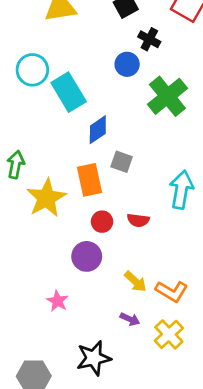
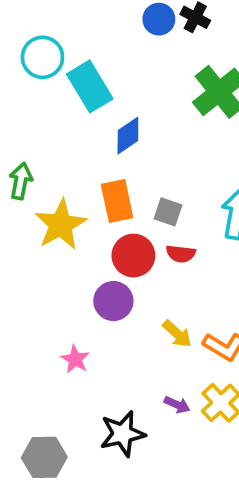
blue circle: (127, 64) -> (159, 19), moved
gray square: (122, 162) -> (168, 212), moved
red circle: (102, 222) -> (133, 256), size x1.5
purple arrow: (130, 319) -> (177, 405), moved

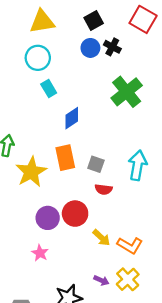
cyan circle: (42, 57) -> (38, 58), moved
cyan rectangle: (90, 86) -> (49, 89), size x0.6
red circle: (133, 256) -> (75, 214), moved
purple circle: (113, 301) -> (48, 218), moved

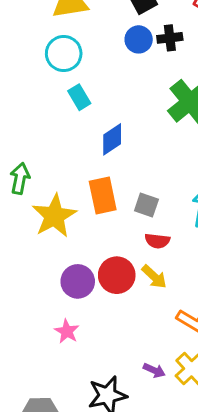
black cross: (112, 47) -> (170, 38), turned -35
yellow arrow: (101, 238) -> (154, 277), moved

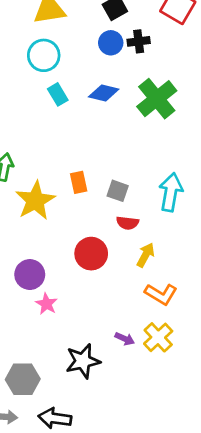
blue diamond: (112, 139) -> (104, 93), moved, turned 48
orange rectangle: (103, 196) -> (79, 182), size x0.7
yellow arrow: (154, 277) -> (146, 255), moved, turned -105
purple circle: (78, 281) -> (30, 275), moved

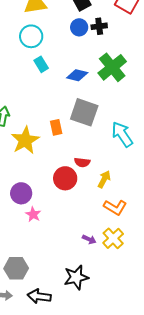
blue diamond: (104, 93) -> (77, 75), moved
gray square: (118, 191) -> (84, 112), moved, size x1.8
cyan arrow: (171, 192) -> (122, 134), turned -44
red semicircle: (127, 223) -> (82, 162), moved
black star: (83, 361) -> (76, 277), moved

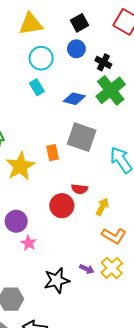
black cross: (99, 26) -> (103, 62), moved, turned 35
cyan circle: (31, 36) -> (41, 58), moved
black star: (76, 277) -> (57, 280), moved

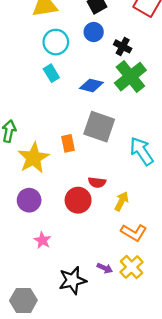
purple circle: (16, 221) -> (29, 200), moved

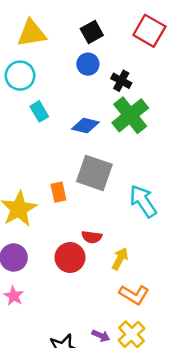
cyan circle: (56, 42) -> (20, 76), moved
pink star: (42, 240) -> (14, 296), moved

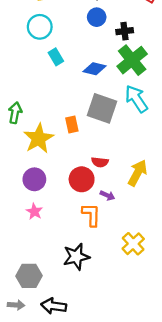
black cross: (121, 81) -> (125, 31), turned -35
cyan arrow: (143, 201) -> (136, 99), moved
yellow arrow: (120, 259) -> (137, 173), moved, size x1.4
orange L-shape: (134, 295) -> (91, 215), moved, turned -120
purple arrow: (101, 336) -> (107, 195), moved

